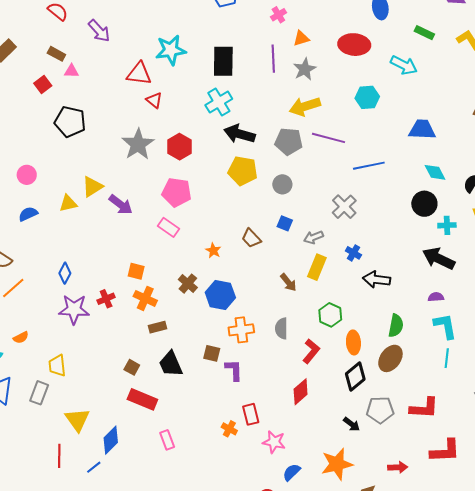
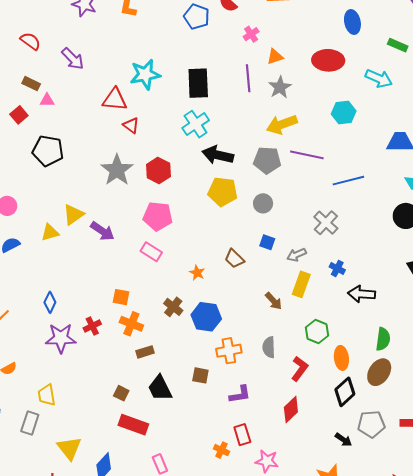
purple L-shape: (234, 370) -> (240, 394), moved, turned 85

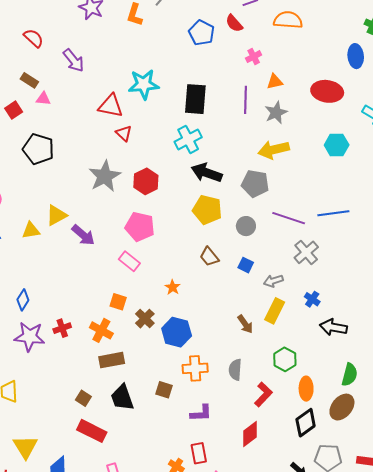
purple line: (307, 155) -> (289, 218), moved
brown trapezoid: (234, 259) -> (209, 257), moved
orange square: (121, 297) -> (118, 302), moved
brown rectangle: (145, 352) -> (112, 360), size x1.4

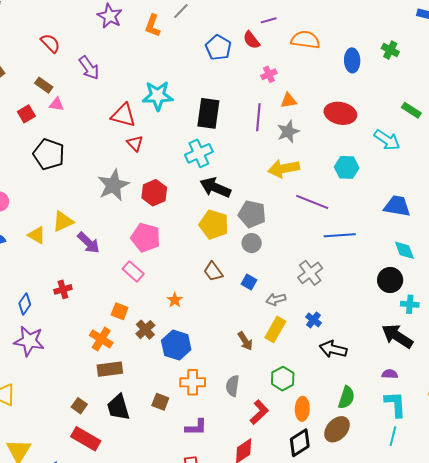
blue ellipse: (356, 56) -> (352, 60), moved
gray pentagon: (255, 184) -> (252, 214), moved
purple line: (289, 218) -> (312, 202), moved
yellow triangle: (31, 230) -> (37, 235), turned 36
red cross: (62, 328) -> (63, 289), moved

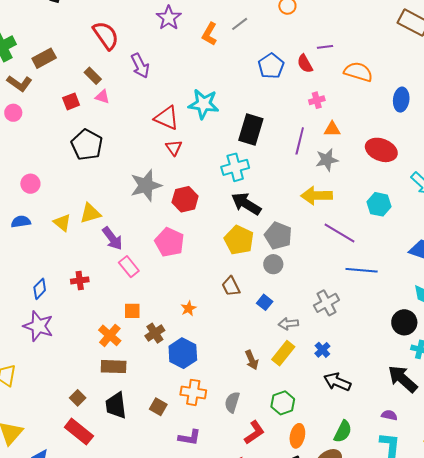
red semicircle: (50, 43) -> (106, 35), size x1.4
pink rectangle: (133, 271) -> (129, 267), moved
orange square: (120, 311) -> (132, 311), turned -30

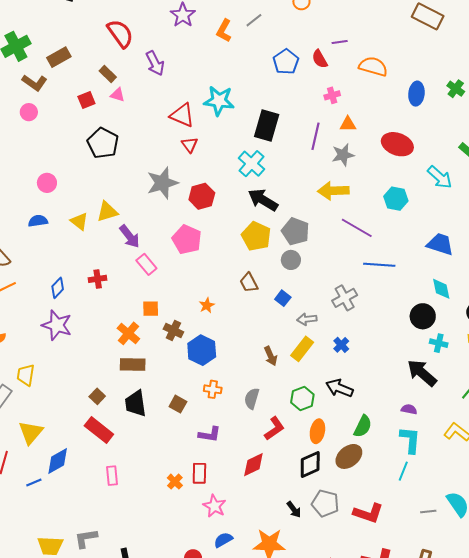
cyan cross: (235, 167) -> (251, 164), turned -32
brown cross: (155, 333) -> (173, 330), turned -30
black arrow: (337, 382) -> (339, 388), moved
orange cross: (193, 392) -> (213, 389), size x0.7

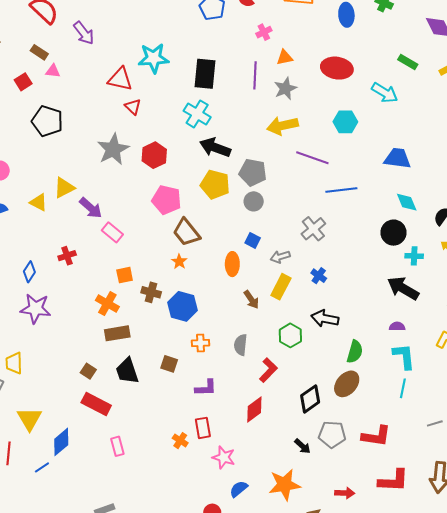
pink pentagon: (187, 239) -> (166, 200), moved
brown trapezoid: (249, 283) -> (186, 232), moved, size x1.4
orange ellipse: (317, 431) -> (232, 264), moved

